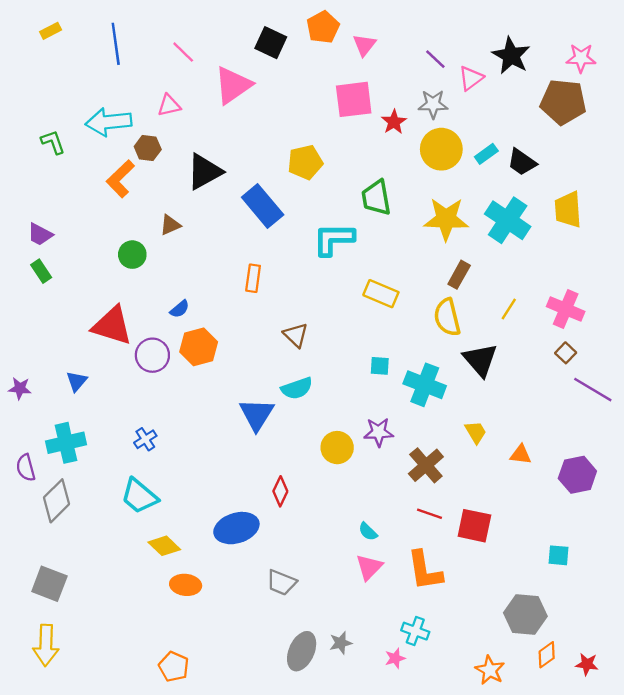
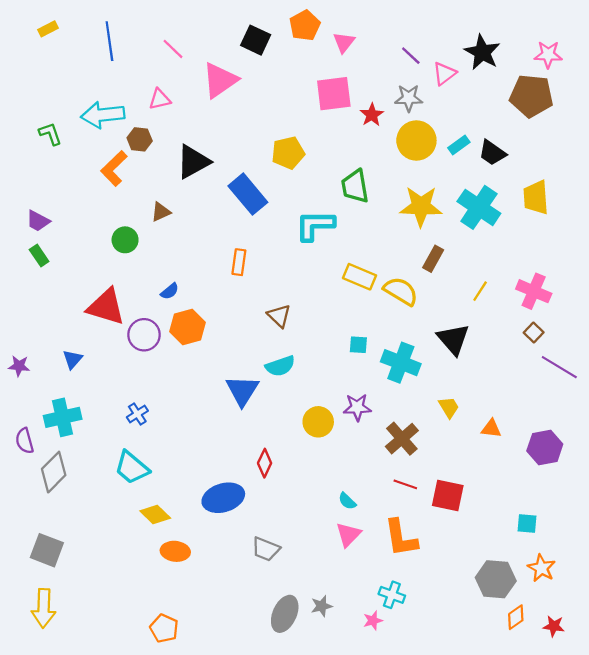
yellow semicircle: (447, 317) -> (401, 291), moved, turned 135
orange star: (490, 670) -> (541, 568), moved

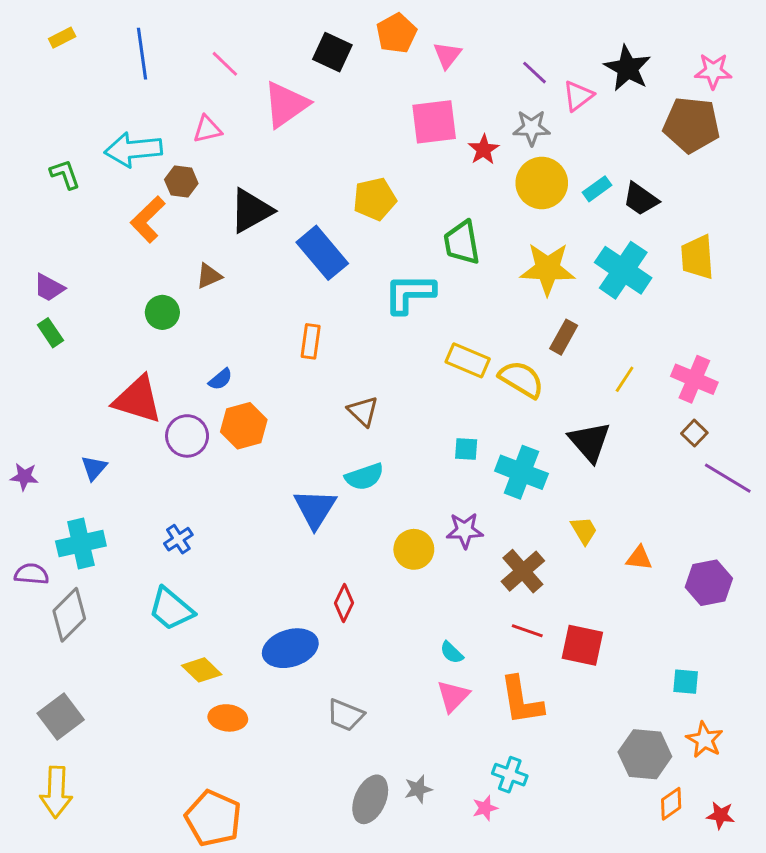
purple semicircle: (25, 441) -> (32, 574), turned 110
gray square: (47, 550) -> (61, 716), turned 32
orange pentagon: (164, 628) -> (213, 818), size x1.5

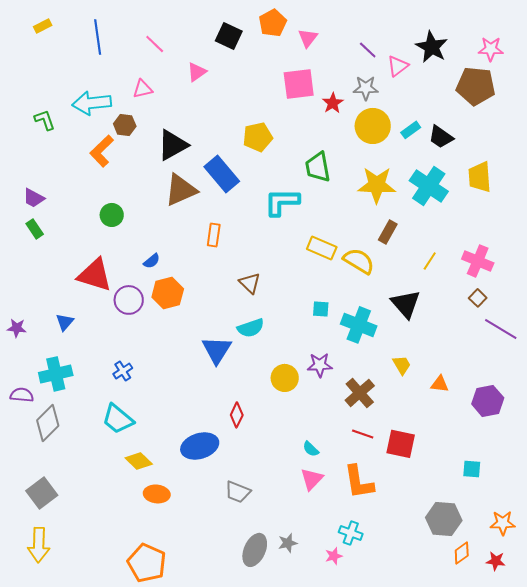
pink triangle: (286, 105) -> (197, 72), size x0.6
brown triangle: (209, 276) -> (181, 190), moved, size x1.8
orange star: (705, 740) -> (503, 523), moved, turned -30

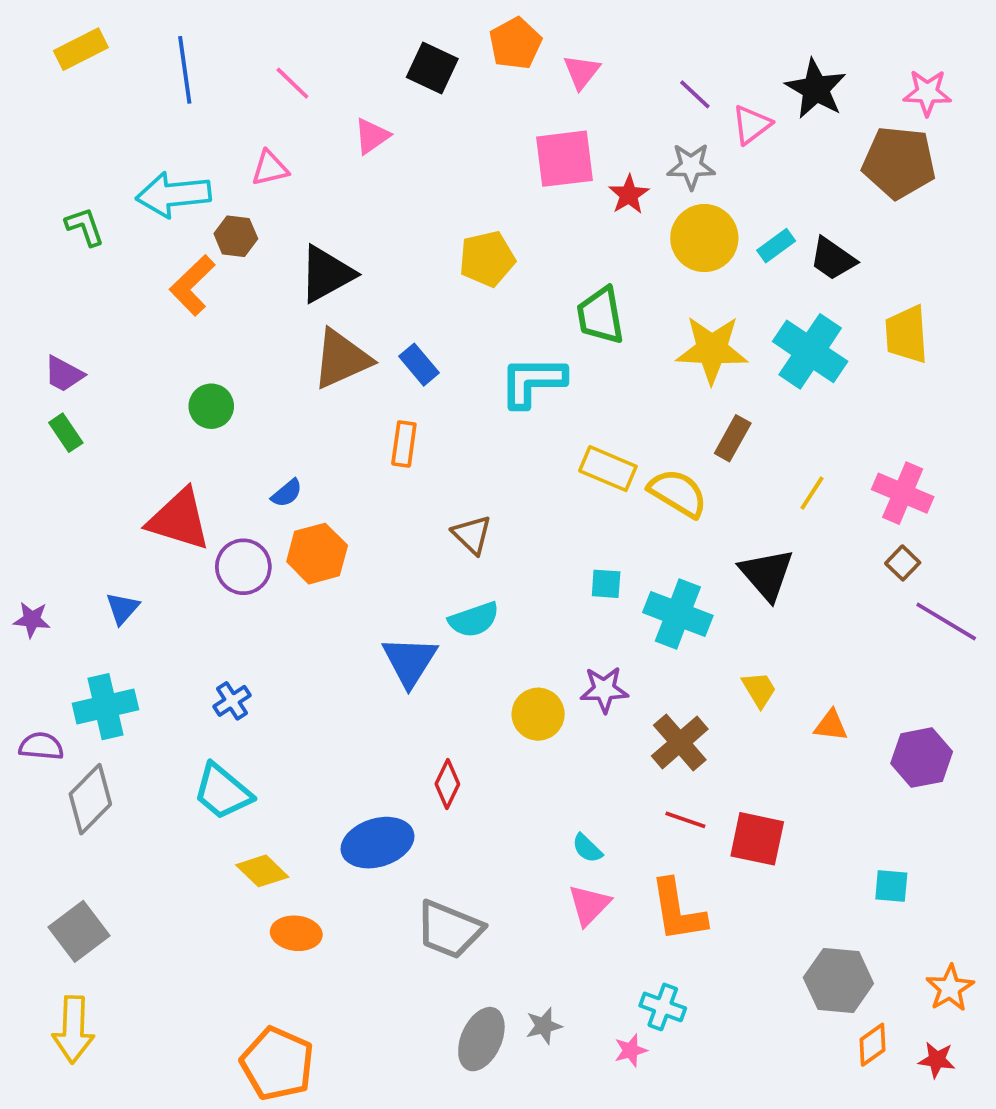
yellow rectangle: (43, 26) -> (81, 49), size x1.5
blue rectangle: (222, 174) -> (419, 365), moved, size x0.6
gray trapezoid: (238, 492) -> (449, 929), size x1.4
orange star: (503, 523) -> (950, 988), turned -30

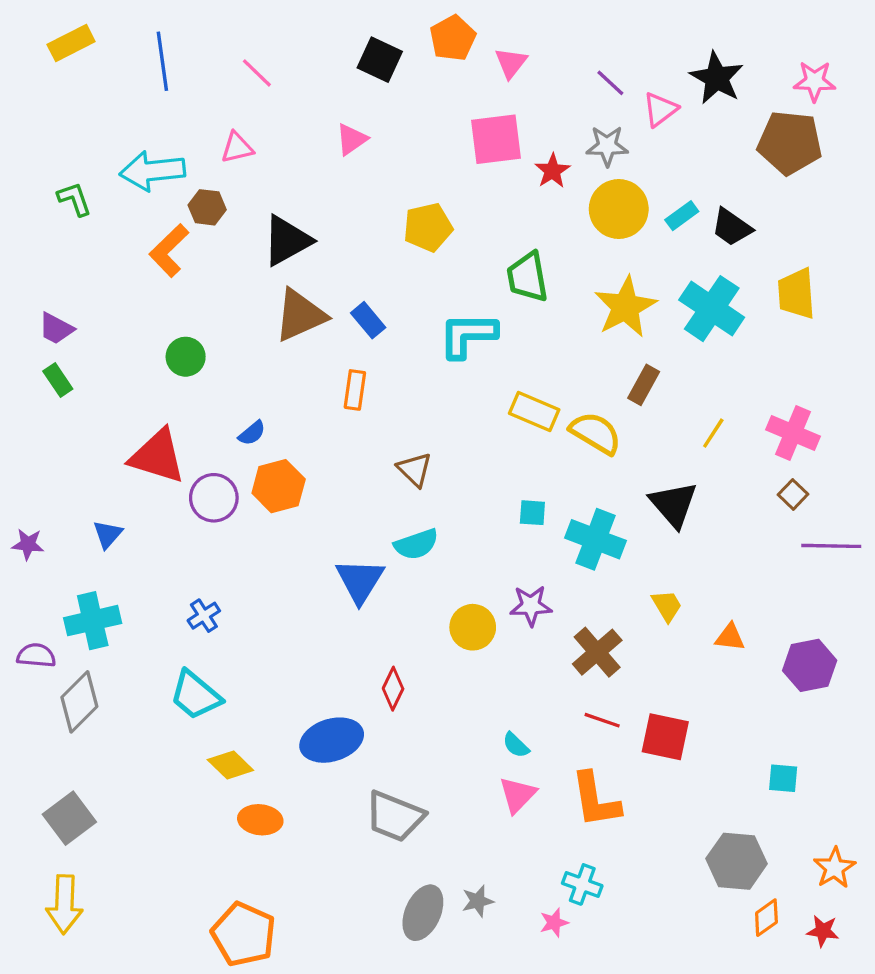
pink triangle: (372, 136) -> (352, 139), moved
yellow star: (712, 350) -> (625, 307), turned -30
purple line: (946, 622) -> (831, 546), turned -30

